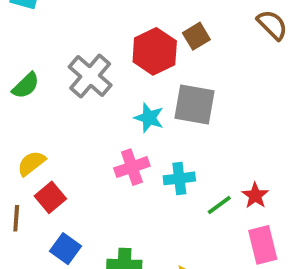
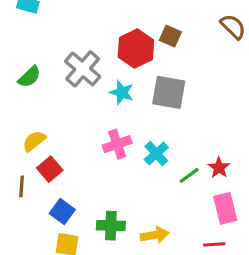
brown square: (196, 36) -> (170, 36), turned -35
cyan star: (149, 118) -> (122, 92), moved
cyan cross: (179, 178) -> (156, 154), turned -35

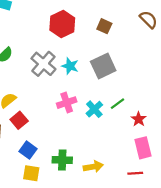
red hexagon: (136, 49) -> (62, 24), moved
gray cross: (83, 69) -> (43, 64), moved
gray square: (169, 92) -> (103, 66), turned -35
green line: (189, 175) -> (118, 104), moved

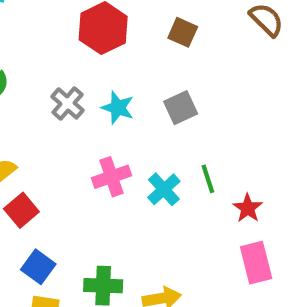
gray cross: (43, 64) -> (68, 103), size x0.7
gray square: (103, 66) -> (181, 108), size x0.7
green line: (118, 104) -> (208, 179), turned -72

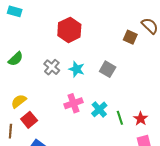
brown square: (183, 32) -> (130, 37), moved
gray square: (181, 108) -> (108, 69), turned -35
green line: (208, 179) -> (120, 118), moved

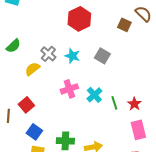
red hexagon: (69, 30) -> (79, 19), moved
yellow semicircle: (19, 101) -> (32, 69), moved

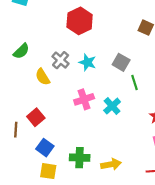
red hexagon: (79, 19) -> (80, 21), moved
yellow semicircle: (32, 69) -> (43, 77), turned -84
green line: (114, 103) -> (135, 83), moved

